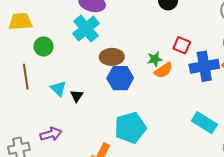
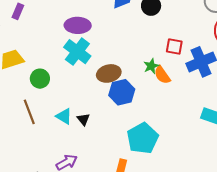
orange semicircle: (164, 70) -> (162, 75), turned 102

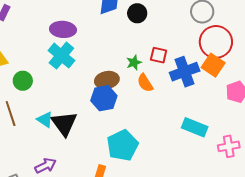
green star: (151, 66) -> (134, 63), moved
brown ellipse: (109, 73) -> (107, 80), moved
black triangle: (83, 119) -> (64, 123), size x2.0

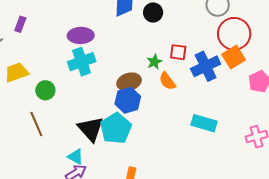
cyan cross: (61, 56) -> (82, 62), turned 36
orange square: (213, 65) -> (234, 57), turned 30
cyan triangle: (45, 120) -> (76, 157), moved
cyan rectangle: (195, 127) -> (204, 123), moved
cyan pentagon: (123, 145) -> (116, 128), moved

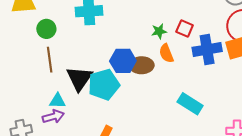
brown ellipse: (129, 82) -> (142, 65), moved
brown line: (36, 124) -> (50, 60), moved
cyan triangle: (76, 157) -> (57, 101), turned -42

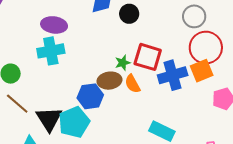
red square: (185, 28) -> (148, 57), size x1.6
brown line: (50, 60) -> (17, 104), turned -35
brown ellipse: (142, 65) -> (109, 81), moved

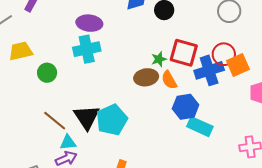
red circle: (206, 48) -> (224, 54), moved, size x0.7
blue hexagon: (90, 96) -> (186, 107), moved
brown line: (17, 104) -> (55, 121), moved

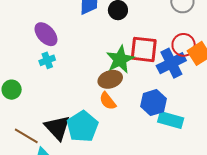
purple ellipse: (89, 23) -> (46, 34), turned 50
cyan cross: (87, 49) -> (47, 60), size x0.6
green star: (159, 59) -> (120, 59), size x1.8
orange semicircle: (169, 80) -> (108, 101), moved

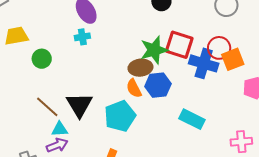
blue cross: (171, 63) -> (204, 63), turned 32
blue hexagon: (154, 103) -> (158, 85), moved
cyan pentagon: (83, 126) -> (120, 116), moved

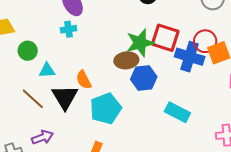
orange semicircle: (134, 88) -> (84, 80), moved
cyan triangle: (60, 129) -> (47, 70), moved

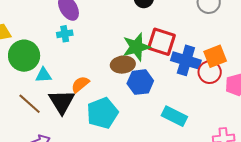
red circle: (205, 41) -> (210, 72), moved
green circle: (28, 51) -> (24, 56), size x1.6
orange semicircle: (84, 80) -> (80, 84), turned 78

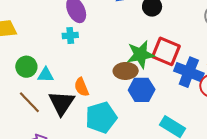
green circle: (24, 56) -> (26, 67), moved, size x0.7
orange semicircle: (80, 84) -> (81, 87), turned -78

